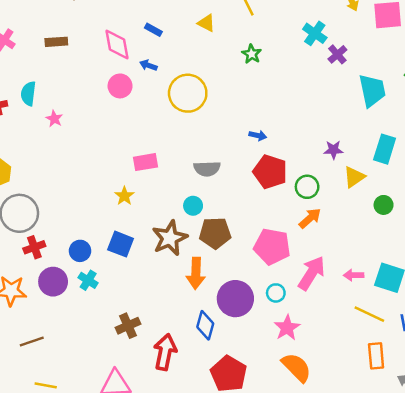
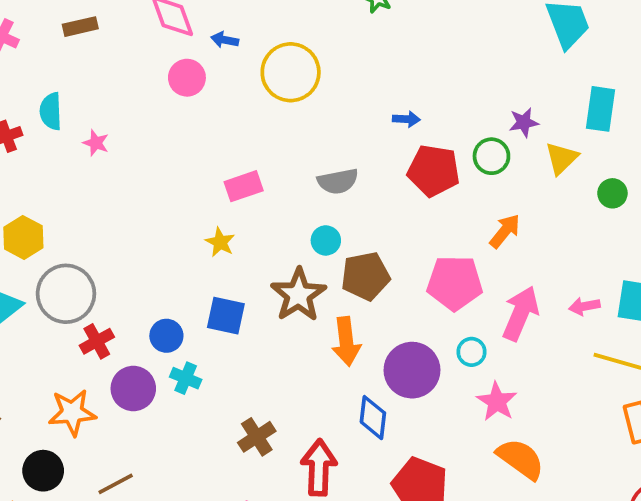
green circle: (307, 187) -> (491, 156), moved

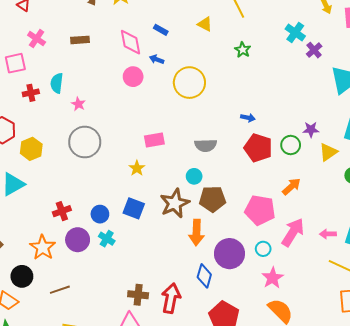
gray circle: (66, 294) -> (85, 142), moved
orange star: (72, 412) -> (43, 247), turned 30
brown cross: (257, 437) -> (138, 295), moved, turned 30

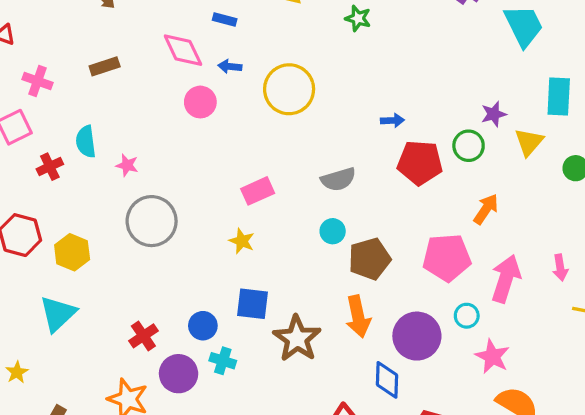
brown star: (175, 203) -> (297, 338), moved
pink arrow: (328, 234) -> (560, 268), turned -84

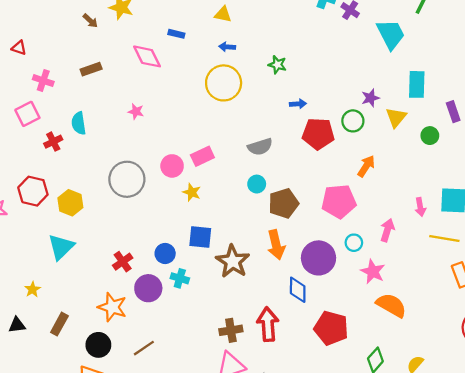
green star: (358, 18) -> (277, 65), moved
blue arrow: (230, 66) -> (227, 47), moved
pink circle: (200, 102) -> (172, 166), moved
pink star: (127, 165) -> (136, 111), moved
pink arrow: (506, 279) -> (387, 230), moved, size x0.7

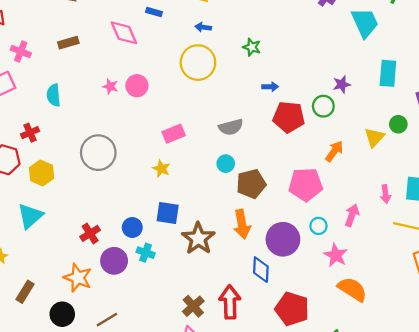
yellow triangle: (396, 117) -> (374, 137), moved
red cross: (53, 142) -> (30, 133), moved
pink circle: (172, 166) -> (137, 86), moved
brown cross: (231, 330) -> (193, 306), turned -35

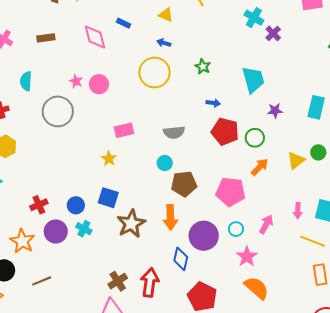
cyan trapezoid: (365, 23) -> (253, 80), moved
green circle: (323, 106) -> (255, 138), moved
gray circle: (98, 153) -> (58, 111), moved

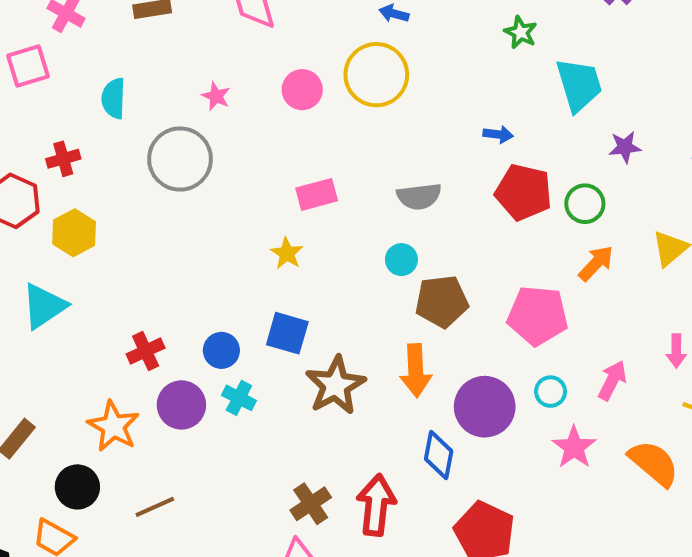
green star: (203, 67) -> (521, 32), moved
pink circle: (99, 84) -> (302, 90), moved
orange semicircle: (257, 288) -> (654, 463), moved

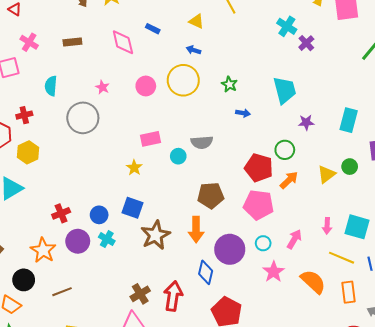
green star: (521, 32) -> (229, 84), moved
red pentagon: (524, 192) -> (259, 168), moved
cyan circle: (401, 260) -> (178, 156), moved

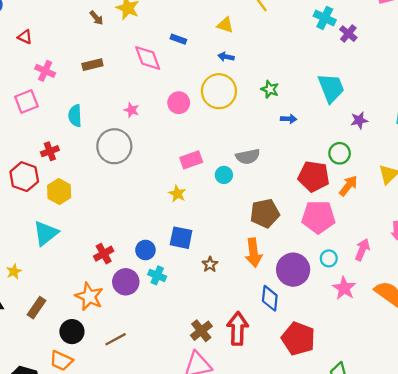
brown star: (155, 235) -> (210, 264), size x0.5

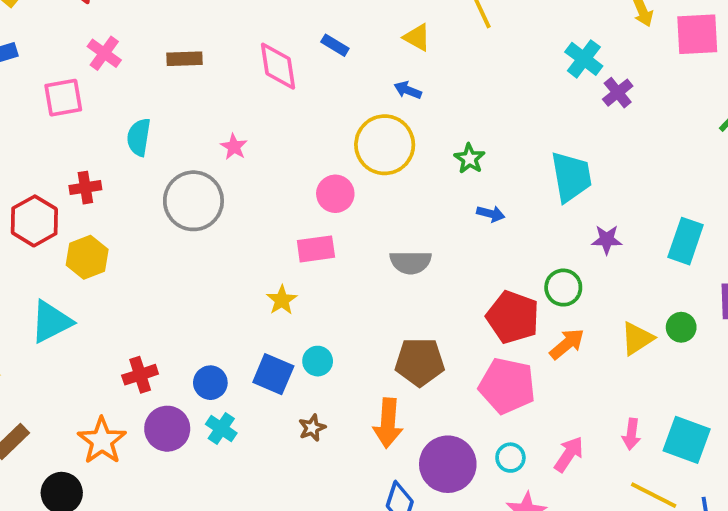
pink circle: (179, 103) -> (335, 194), moved
cyan circle: (224, 175) -> (318, 361), moved

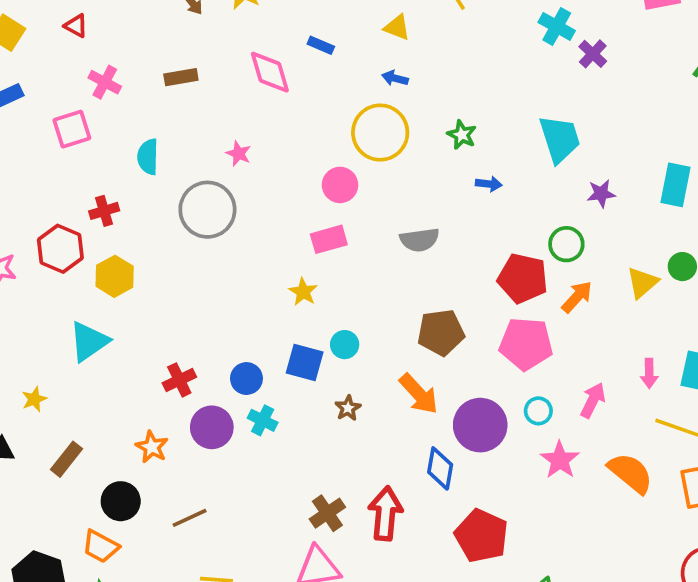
orange arrow: (388, 423) -> (419, 394), turned -39
orange star: (102, 441) -> (152, 447), size x0.7

